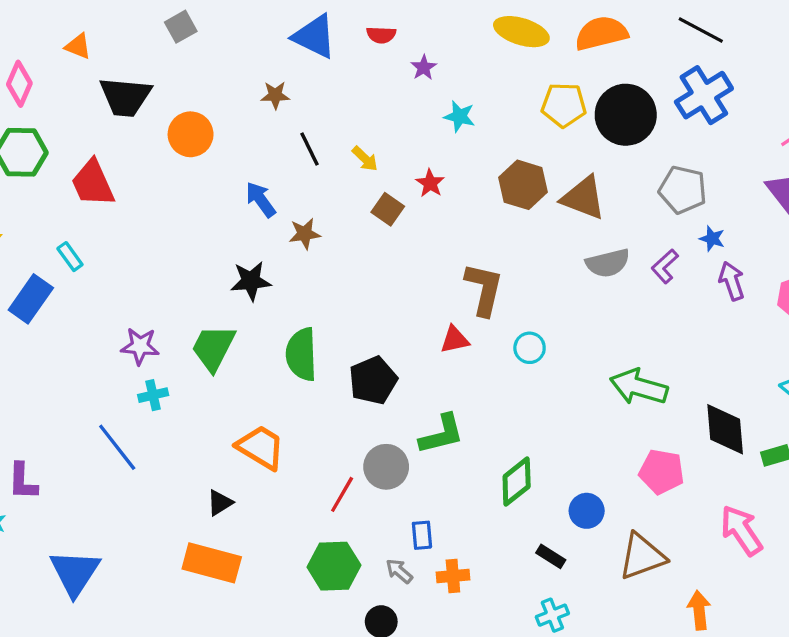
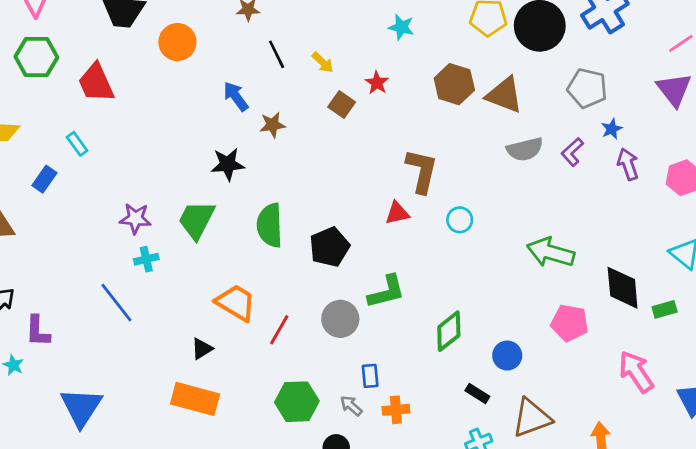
blue star: (712, 239) -> (612, 129), turned 30
blue rectangle: (31, 299) -> (44, 179), size x0.7
red line: (342, 494) -> (279, 330), moved
brown triangle: (642, 556) -> (532, 418), moved

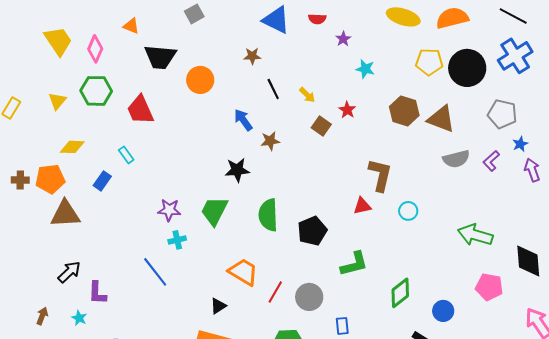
gray circle: (340, 319) -> (309, 297), moved

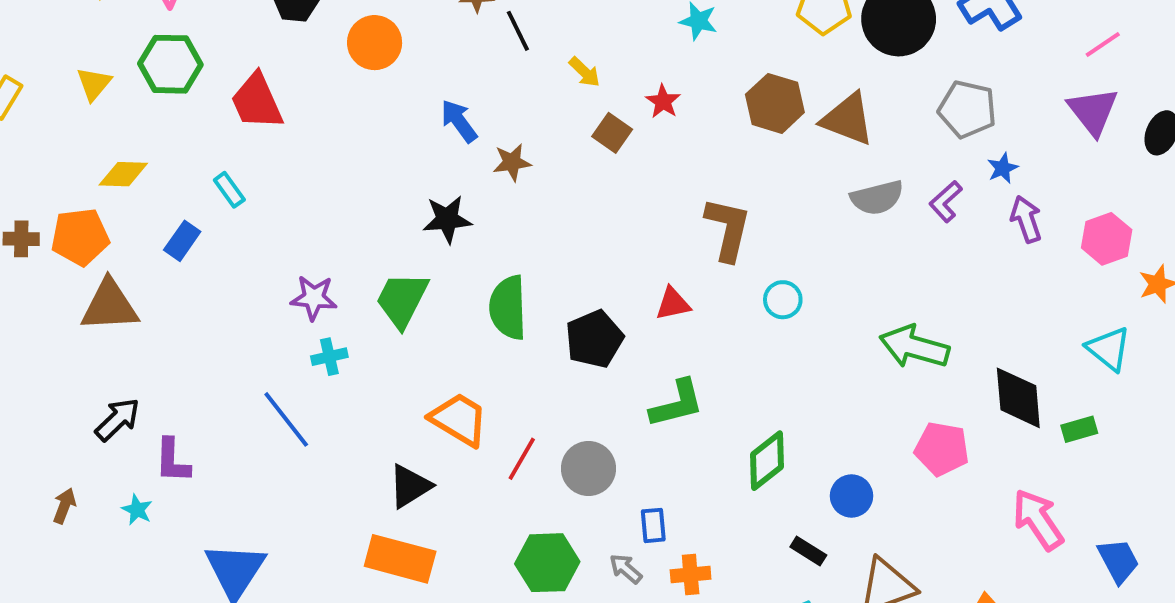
black line: (273, 89) -> (518, 31), moved
red triangle: (362, 206) -> (673, 304), moved
black triangle: (218, 306) -> (410, 486), size x1.4

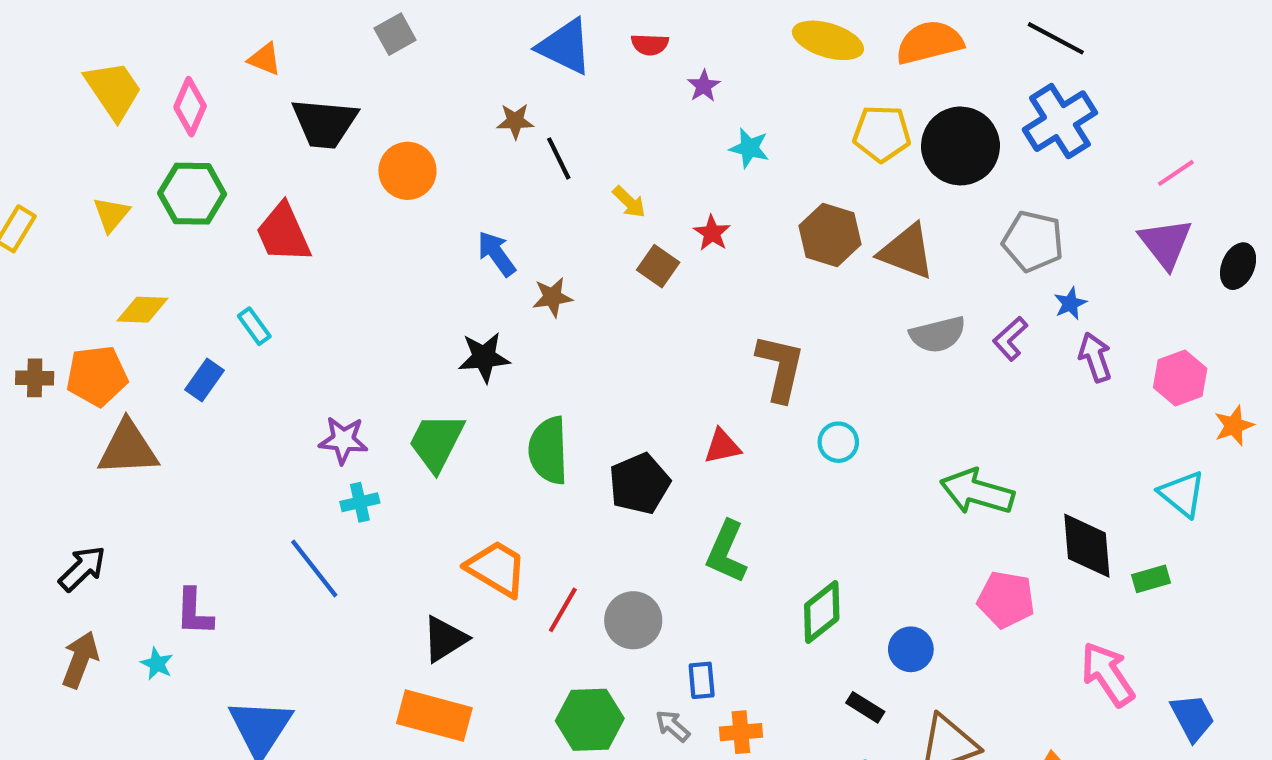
green L-shape: (677, 404) -> (726, 552), turned 128
black arrow: (117, 419) -> (82, 568), moved
brown arrow: (64, 506) -> (80, 660), size x1.5

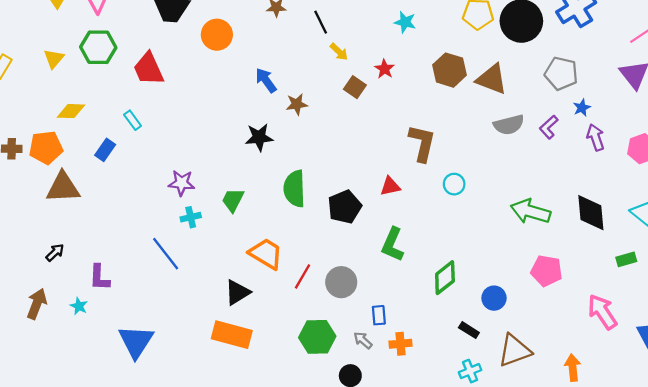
black line: (559, 158) -> (321, 22), moved
green trapezoid: (436, 442) -> (233, 200), moved, size x0.7
black diamond: (1087, 546) -> (591, 213), moved
black arrow: (82, 568) -> (55, 252), moved, size x0.7

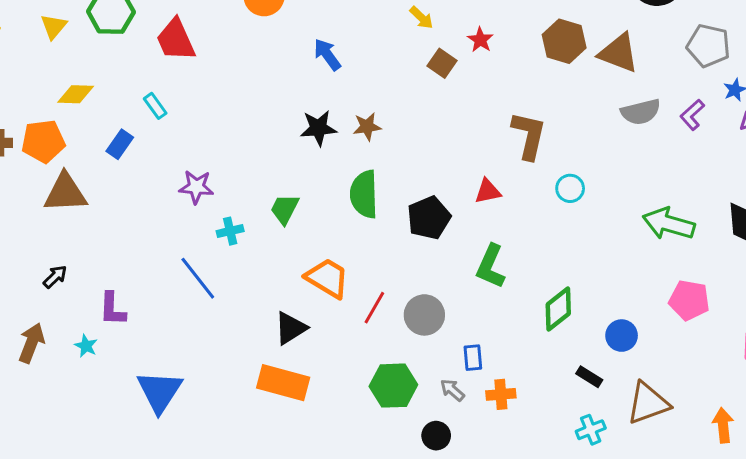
brown star: (297, 104) -> (367, 127), moved
purple star: (182, 183) -> (196, 187), moved

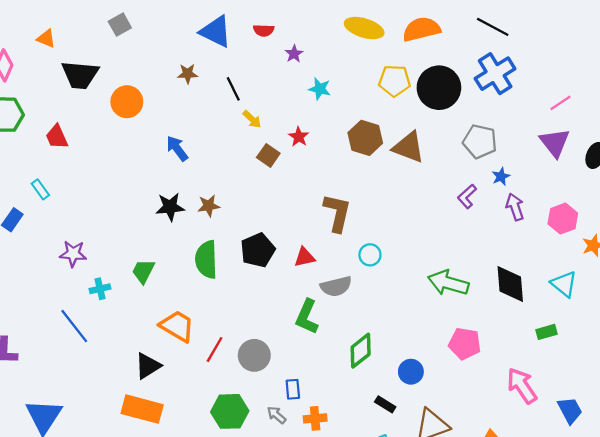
red trapezoid: (176, 40) -> (57, 137), size x0.7
gray semicircle: (641, 112) -> (336, 286), moved
black pentagon: (429, 218) -> (258, 250), moved

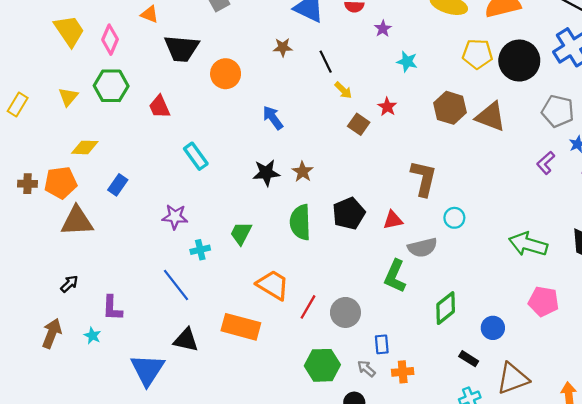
cyan rectangle: (40, 189) -> (196, 156), moved, size x1.4
brown star: (209, 206) -> (303, 172), turned -30
black triangle: (148, 366) -> (186, 340), moved, turned 44
orange rectangle: (142, 409) -> (241, 327), moved

